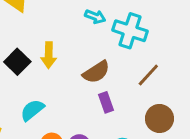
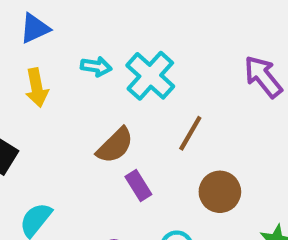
cyan cross: (130, 31) -> (150, 76), turned 36
yellow arrow: (49, 55) -> (37, 88), moved

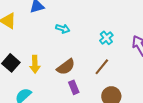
cyan cross: (150, 76) -> (106, 38), moved, size x0.6
yellow arrow: (37, 88) -> (35, 64), moved

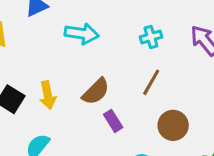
cyan arrow: (63, 29) -> (82, 34), size x1.5
cyan cross: (106, 38) -> (151, 37), turned 32

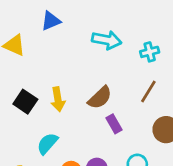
cyan arrow: (82, 34) -> (107, 40), moved

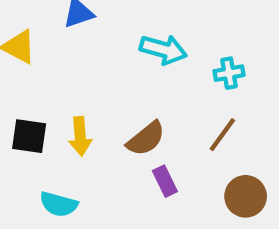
black square: (25, 102) -> (29, 136), turned -30
cyan semicircle: (47, 144) -> (59, 204), turned -120

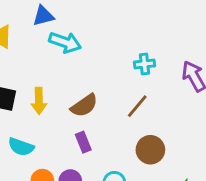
cyan arrow: (163, 50) -> (65, 42), moved
purple rectangle: (165, 181) -> (83, 142), moved

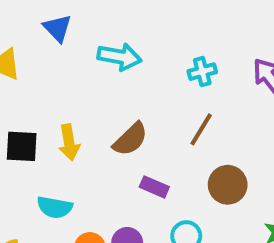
blue triangle: (43, 16) -> (57, 28), turned -50
cyan arrow: (65, 42) -> (119, 57), moved
purple rectangle: (83, 142) -> (154, 187), moved, turned -36

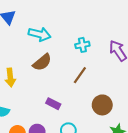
brown semicircle: (130, 139) -> (42, 62), moved
brown circle: (228, 185) -> (102, 105), moved

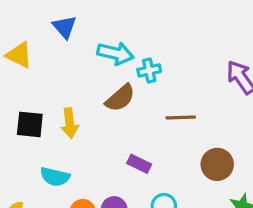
cyan cross: (82, 45) -> (149, 70), moved
brown line: (80, 75) -> (181, 117), turned 54

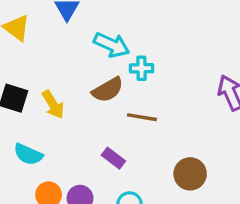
brown line: (181, 117) -> (142, 117), moved
yellow arrow: (70, 123) -> (53, 105), turned -36

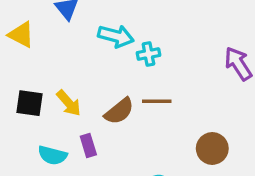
brown semicircle: (108, 90) -> (119, 111), moved
purple rectangle: (113, 158) -> (88, 145), moved, turned 45

